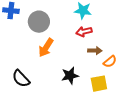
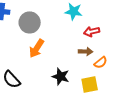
red arrow: (84, 32) -> (92, 31), moved
black star: (70, 76) -> (61, 76), turned 30

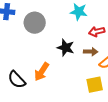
orange arrow: (37, 48) -> (42, 72), moved
black star: (61, 76) -> (66, 48), moved

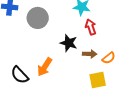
red arrow: (97, 32) -> (91, 27), moved, turned 84
brown arrow: (91, 52) -> (90, 54), moved

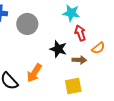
orange semicircle: (109, 58) -> (98, 48), moved
yellow square: (98, 80) -> (73, 86), moved

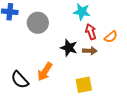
orange semicircle: (98, 48) -> (111, 37), moved
brown arrow: (79, 60) -> (90, 51), moved

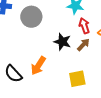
brown arrow: (90, 51) -> (83, 45), turned -48

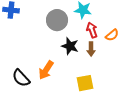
gray circle: (31, 17) -> (57, 20), moved
brown arrow: (83, 45) -> (91, 49), turned 136

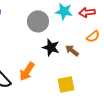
red arrow: (92, 30) -> (87, 12), moved, turned -77
brown arrow: (91, 49) -> (72, 50), turned 128

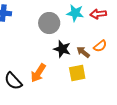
orange semicircle: (93, 36) -> (100, 46), moved
yellow square: (66, 84) -> (77, 73), moved

